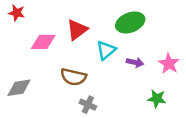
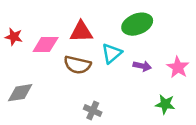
red star: (17, 13) -> (14, 37), moved
red triangle: (77, 30) -> (81, 32), turned 35
brown semicircle: (73, 77) -> (77, 65), moved

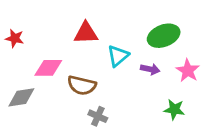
green ellipse: (137, 24) -> (164, 36), moved
pink diamond: (46, 44) -> (48, 68), moved
brown semicircle: (77, 65) -> (82, 85), moved

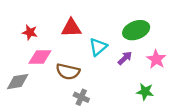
red star: (15, 38) -> (30, 32), moved
purple arrow: (150, 69) -> (125, 58), turned -56

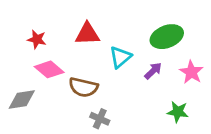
pink diamond: (40, 57) -> (49, 69), turned 40

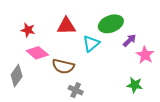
green ellipse: (167, 37) -> (111, 24), moved
purple arrow: (153, 71) -> (130, 40), moved
gray diamond: (22, 100) -> (17, 76), turned -45

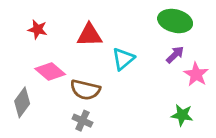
green ellipse: (111, 24) -> (175, 21), moved, turned 35
red star: (28, 30) -> (38, 29), moved
gray cross: (76, 90) -> (82, 121), moved

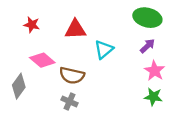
pink star: (196, 74) -> (155, 71), moved

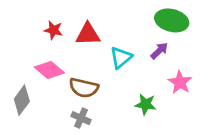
red star: (32, 25) -> (53, 30), moved
purple arrow: (147, 46) -> (159, 51), moved
green star: (153, 97) -> (146, 104), moved

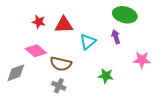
purple arrow: (159, 51) -> (116, 37), turned -64
pink star: (180, 82) -> (142, 60), moved, turned -30
gray diamond: (22, 100) -> (16, 73), turned 35

